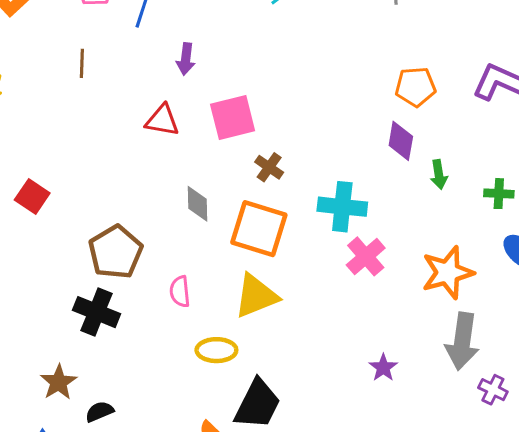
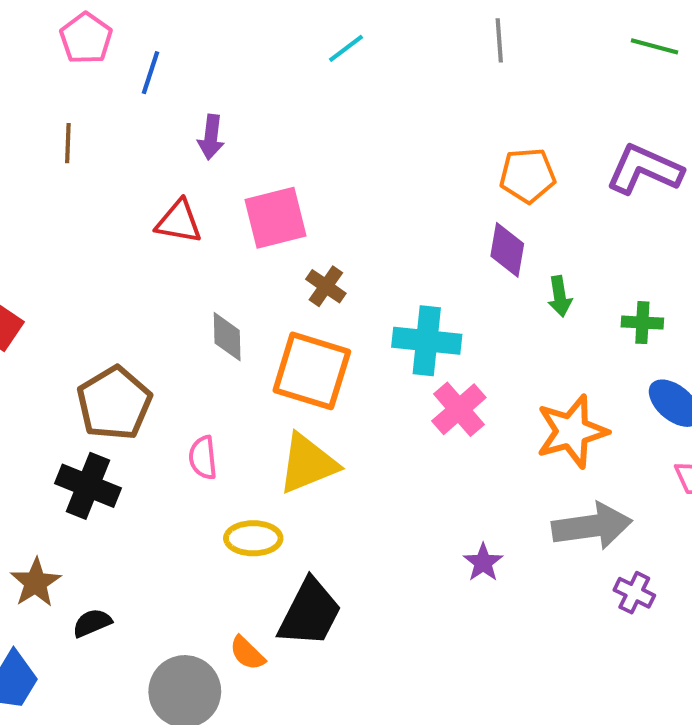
gray arrow: (462, 341) -> (592, 526), turned -106

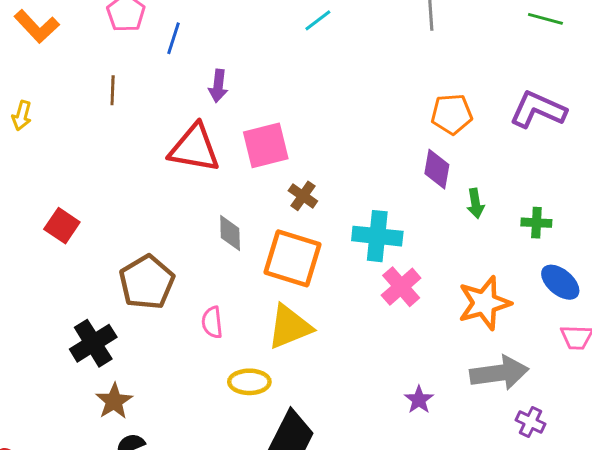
red triangle: (179, 222) -> (194, 148), size x1.5
black cross: (88, 486) -> (93, 343), moved, turned 36
brown star: (36, 583) -> (114, 401), moved

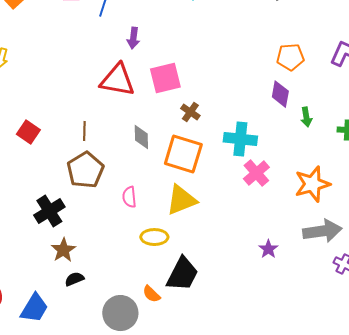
brown line: (113, 90) -> (84, 131), moved

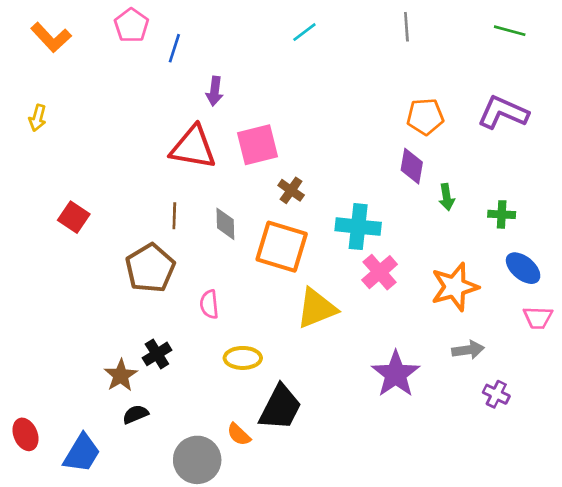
brown line: (84, 131) -> (174, 216), moved
yellow triangle: (181, 200) -> (317, 308), moved
black cross: (49, 211) -> (157, 354), moved, size x0.7
gray arrow: (322, 231) -> (468, 350), size x0.6
purple star: (268, 249) -> (396, 374), size x1.8

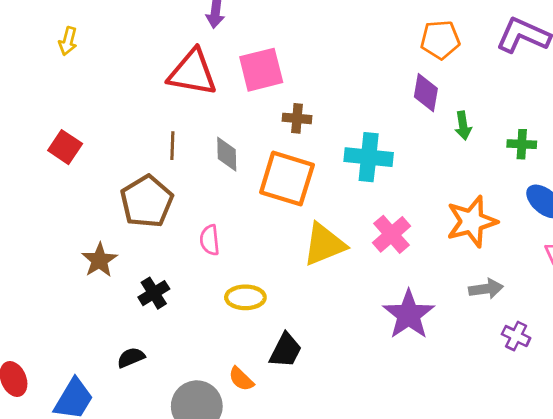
yellow arrow: (38, 118) -> (68, 41), moved
brown cross: (291, 190) -> (297, 118), turned -30
pink cross: (380, 272) -> (391, 234), moved
brown star: (121, 375) -> (99, 260), moved
black trapezoid: (280, 408) -> (286, 350), size x0.7

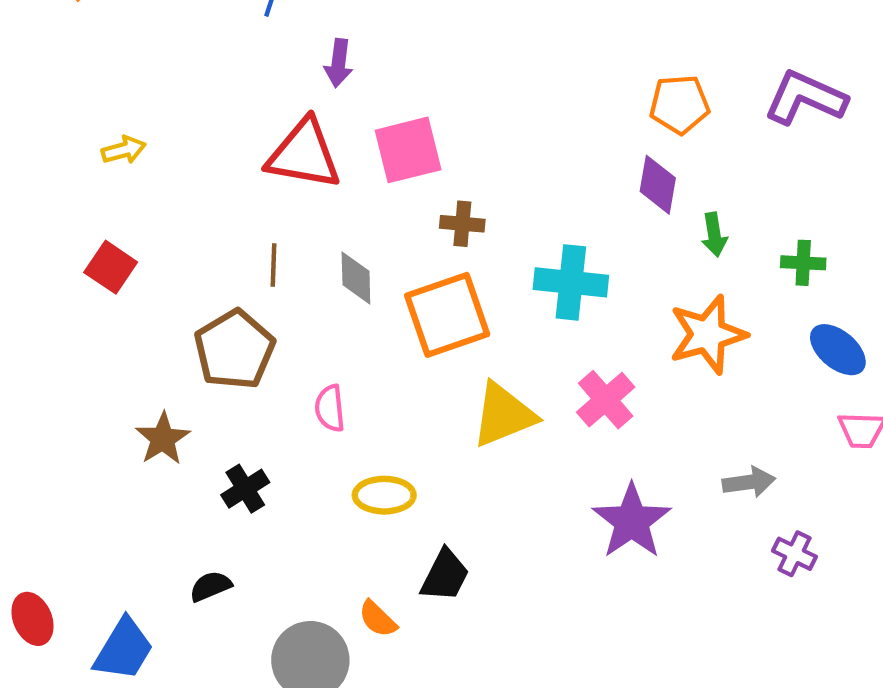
yellow arrow: (68, 41) -> (124, 150), moved, turned -120
orange square: (287, 179) -> (447, 315), turned -36
orange star: (472, 221) -> (708, 334), moved

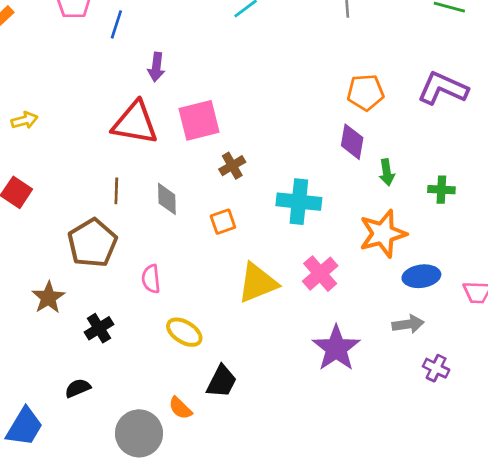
brown cross: (462, 224) -> (232, 166), turned -35
orange square: (447, 315) -> (223, 222), size x0.5
blue ellipse: (838, 350) -> (421, 276), moved, turned -48
yellow ellipse: (384, 495) -> (184, 332), turned 32

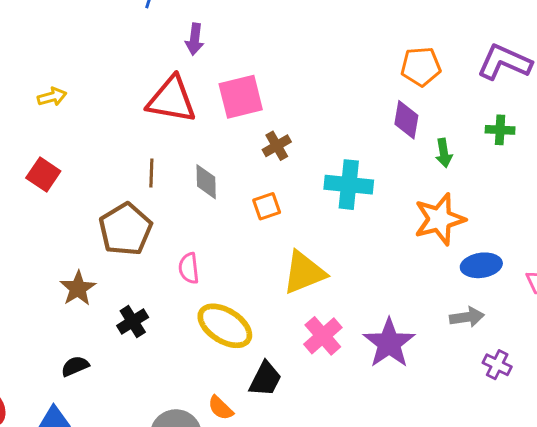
green cross: (441, 190) -> (500, 130), moved
pink cross: (320, 274) -> (323, 336), moved
yellow ellipse: (184, 332) -> (225, 326), size x1.4
black semicircle: (78, 388) -> (75, 366), moved

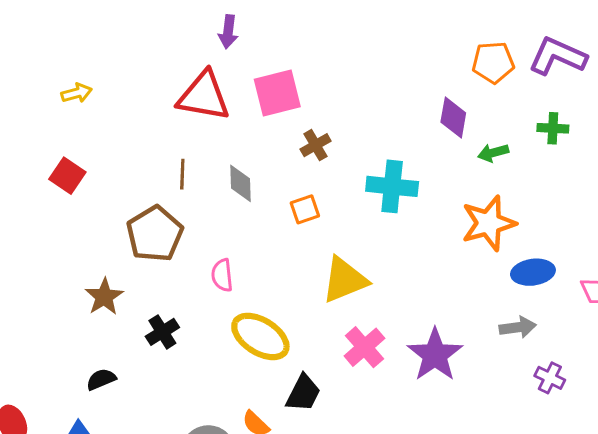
orange pentagon: (421, 66) -> (493, 62), moved
green arrow: (444, 153) -> (493, 153), turned 84

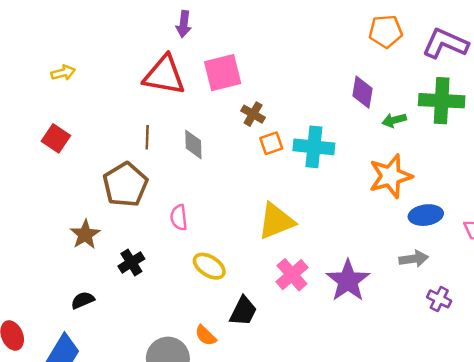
orange pentagon: (493, 62) -> (386, 31), moved
green cross: (553, 128) -> (442, 101), size x1.8
brown cross: (316, 145) -> (253, 114), turned -30
orange square: (305, 209) -> (271, 143), moved
yellow ellipse: (260, 336) -> (209, 266), size x0.7

